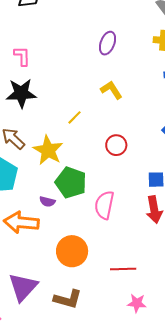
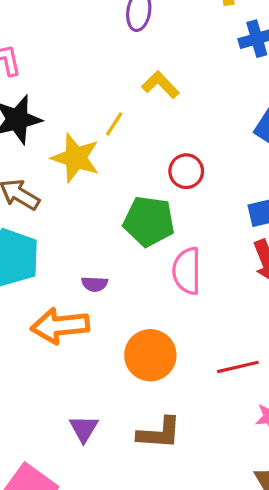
yellow line: (75, 117) -> (114, 124), moved
yellow star: (48, 150) -> (76, 158), moved
green pentagon: (71, 183) -> (149, 221), moved
purple triangle: (23, 287) -> (84, 429), size x0.6

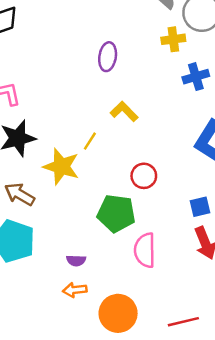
orange arrow: (60, 326) -> (75, 290), moved, size x0.6

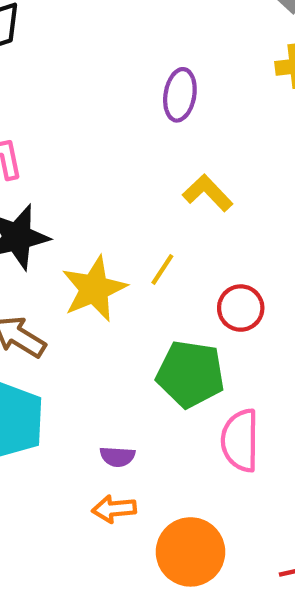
yellow line: (90, 141) -> (162, 269), moved
yellow star: (61, 166) -> (94, 289), turned 30

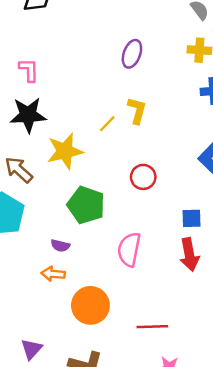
yellow L-shape: (208, 193) -> (137, 110), turned 48
yellow line: (162, 269) -> (107, 124), moved
green pentagon: (190, 374) -> (86, 205), moved

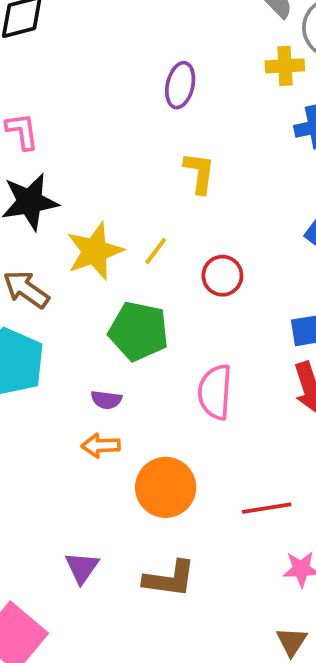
yellow line: (107, 124) -> (156, 251), moved

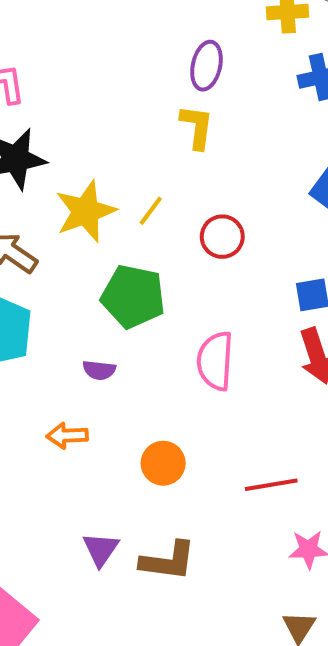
purple ellipse: (180, 85) -> (206, 66), moved
orange arrow: (101, 446) -> (67, 436), moved
orange circle: (166, 487) -> (163, 463), size x0.7
purple triangle: (82, 568) -> (101, 549), moved

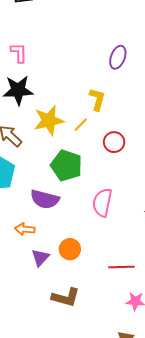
yellow L-shape: (197, 127) -> (97, 99), moved
purple semicircle: (99, 370) -> (45, 199), size x1.8
purple triangle: (101, 549) -> (40, 258), moved

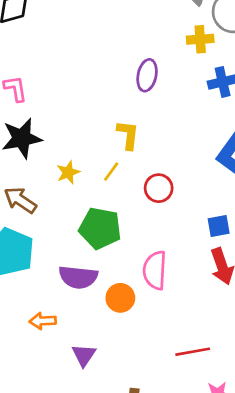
yellow star: (49, 121) -> (68, 172), size x0.6
orange arrow: (25, 229) -> (43, 321), moved
orange circle: (70, 249) -> (120, 298), moved

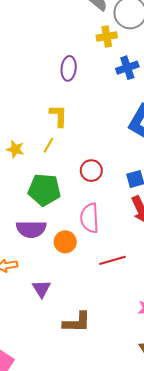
yellow star: (68, 172) -> (15, 149), turned -30
red circle: (159, 188) -> (91, 171), moved
red line: (193, 352) -> (112, 260), moved

